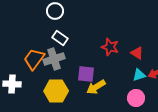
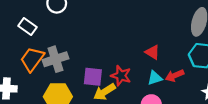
white rectangle: (60, 38) -> (27, 27), moved
red star: (110, 47) -> (121, 76), moved

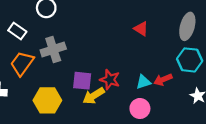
red triangle: (152, 52) -> (141, 29), moved
gray cross: (56, 59) -> (53, 50), moved

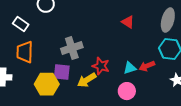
gray cross: (53, 50) -> (72, 48), moved
orange trapezoid: (22, 63) -> (25, 52), turned -35
purple square: (82, 81) -> (62, 72), moved

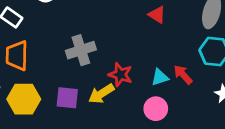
red arrow: (147, 66) -> (183, 75), turned 70
purple square: (62, 72) -> (67, 98), moved
yellow hexagon: (47, 84) -> (24, 99), moved

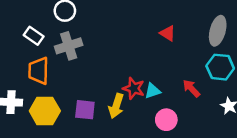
gray cross: (81, 50) -> (69, 46), moved
cyan triangle: (160, 77) -> (153, 91), moved
yellow arrow: (101, 94) -> (116, 106), turned -40

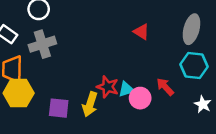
yellow hexagon: (45, 111) -> (19, 93), moved
pink circle: (166, 120) -> (140, 98), moved

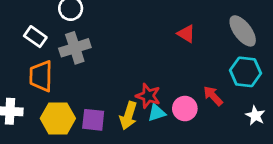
gray ellipse: (191, 29) -> (243, 31), turned -52
cyan triangle: (126, 89) -> (157, 113), moved
yellow hexagon: (19, 93) -> (58, 118), moved

